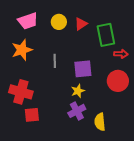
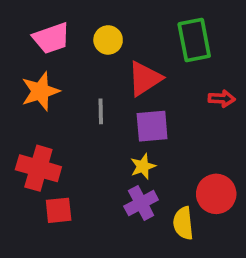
red triangle: (81, 24) -> (145, 78), moved, size x1.5
green rectangle: (106, 35) -> (194, 40), moved
red circle: (118, 81) -> (216, 194), moved

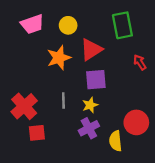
orange star: (40, 91) -> (59, 58), moved
red arrow: (222, 99) -> (140, 62), turned -126
gray line: (101, 111) -> (63, 100), moved
red cross: (38, 168) -> (24, 106), turned 32

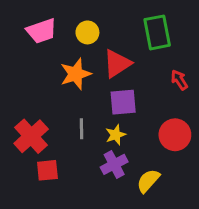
red circle: (136, 122) -> (175, 135), moved
yellow semicircle: (115, 141) -> (148, 181), turned 48

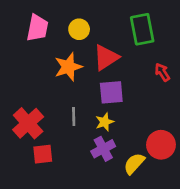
pink trapezoid: (41, 31) -> (37, 28), turned -60
red circle: (175, 135) -> (161, 145), moved

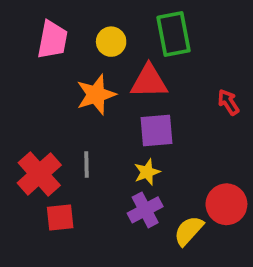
green rectangle: (142, 29) -> (174, 34), moved
red triangle: (106, 57) -> (149, 81), turned 32
gray line: (74, 117) -> (87, 165), moved

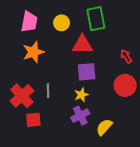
orange star: (96, 95) -> (33, 52), moved
red circle: (226, 204) -> (125, 85), moved

